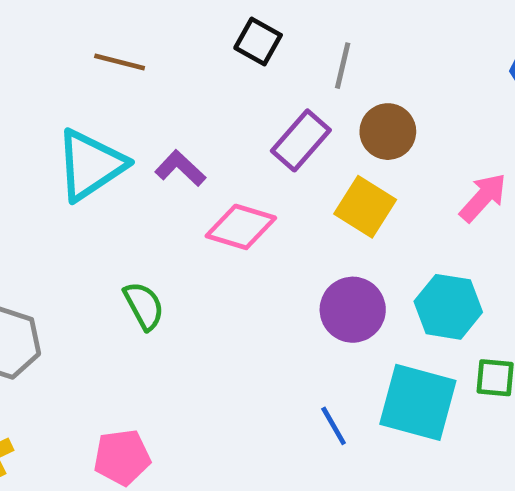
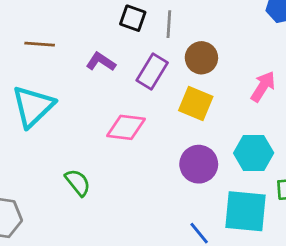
black square: (258, 41) -> (133, 18), moved
purple L-shape: (180, 168) -> (101, 62), moved

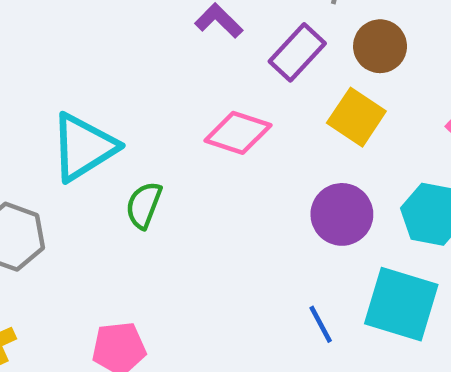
cyan triangle: (33, 106) -> (83, 147), moved
green semicircle: (78, 183) -> (144, 205), turned -132

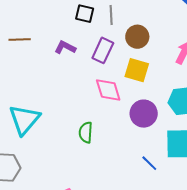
pink diamond: (238, 133) -> (108, 90), moved, turned 72
green semicircle: (144, 205) -> (86, 132), moved

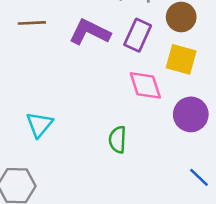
purple L-shape: (65, 47) -> (90, 32), size x1.5
cyan triangle: (24, 120) -> (39, 124), size x0.7

